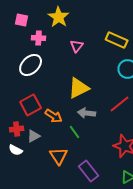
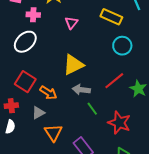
red square: (31, 105) -> (25, 82), turned -30
green line: (75, 132) -> (92, 109), moved
gray triangle: (34, 136) -> (38, 113), moved
white semicircle: (16, 150) -> (10, 127), turned -104

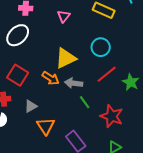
cyan circle: (122, 46) -> (101, 47), moved
orange arrow: (48, 93) -> (51, 78), moved

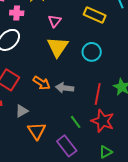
yellow triangle: (66, 58) -> (58, 47), moved, turned -30
red line: (107, 74) -> (98, 94), moved, turned -40
green line: (85, 102) -> (76, 122), moved

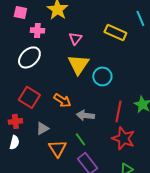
cyan circle: (92, 52) -> (102, 76), moved
gray arrow: (65, 88) -> (85, 115), moved
green line: (76, 122) -> (80, 139), moved

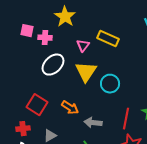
pink square: (20, 12) -> (27, 31), moved
yellow rectangle: (115, 32) -> (108, 39), moved
white ellipse: (29, 57) -> (53, 65), moved

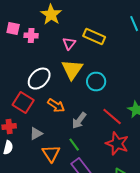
white ellipse: (53, 65) -> (39, 79), moved
red line: (126, 119) -> (112, 117), turned -60
gray arrow: (93, 123) -> (79, 121), turned -60

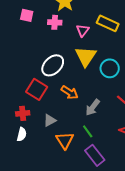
pink cross: (31, 36) -> (55, 22), moved

